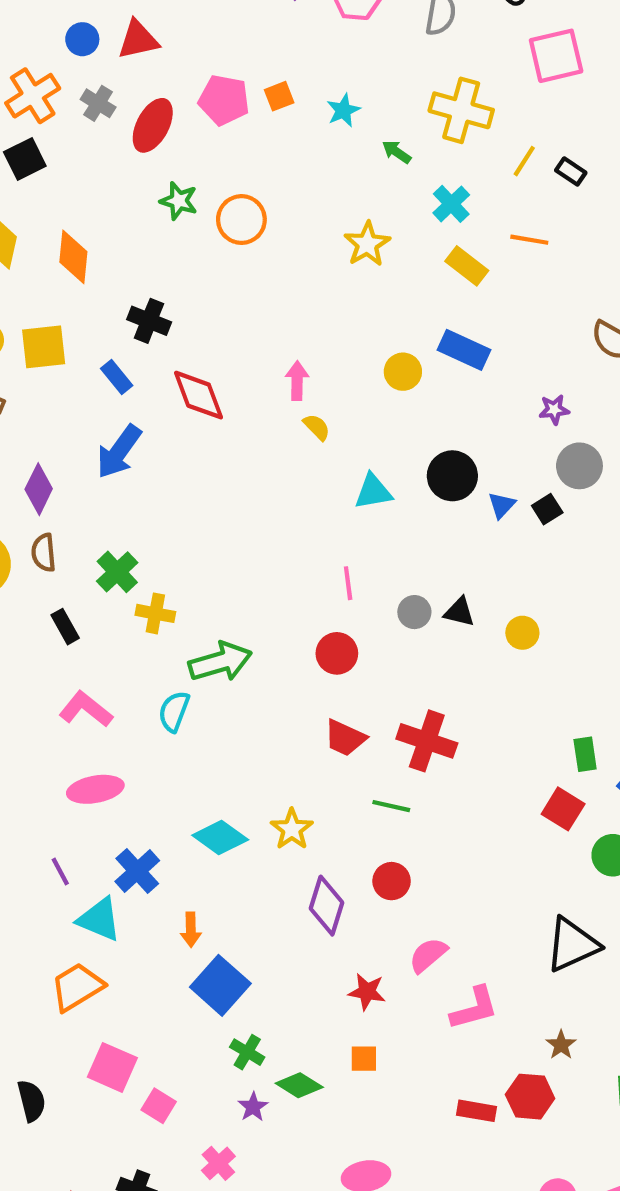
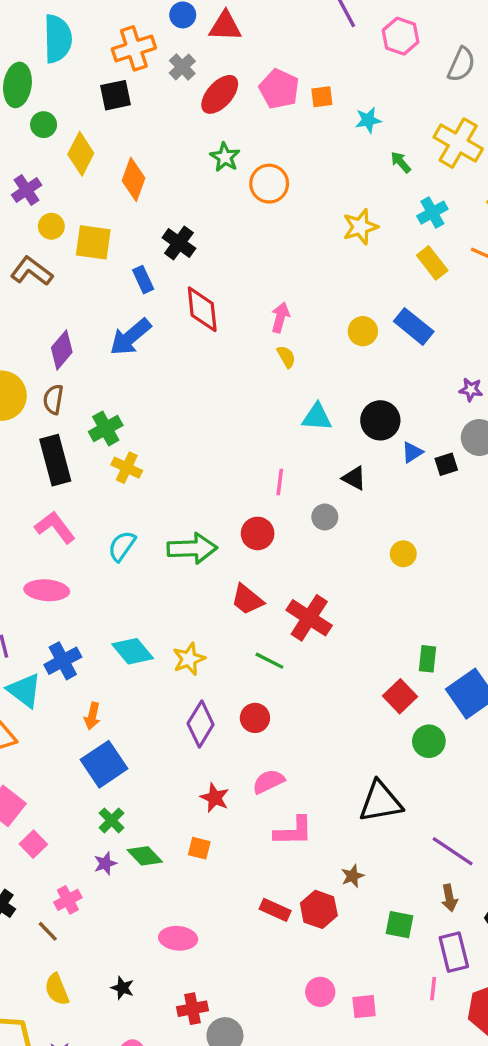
black triangle: (459, 612) -> (354, 478), moved
black rectangle: (65, 627) -> (55, 460), size x1.8
green arrow: (220, 662) -> (192, 548), moved

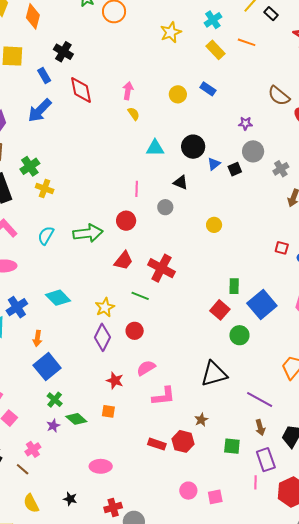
blue rectangle: (414, 326) -> (208, 89), size x0.7
red trapezoid: (247, 600) -> (124, 261), turned -85
yellow star: (189, 659) -> (105, 307), moved

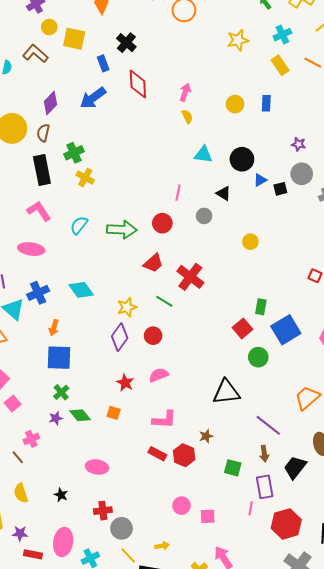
blue rectangle: (208, 89) -> (266, 103), turned 49
blue square: (47, 367) -> (59, 358), turned 32
pink L-shape: (164, 396) -> (164, 420), moved

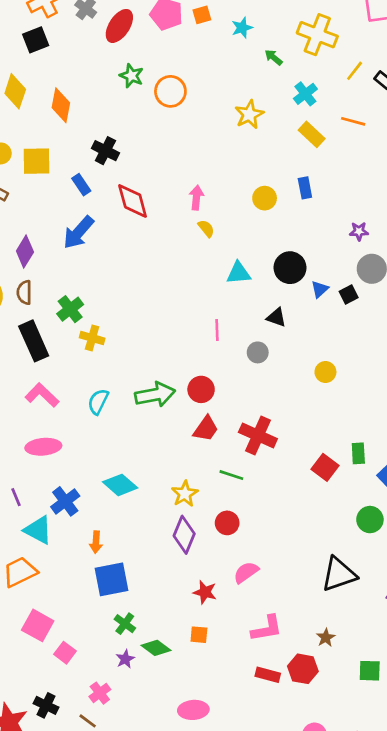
red circle: (162, 223) -> (201, 389), moved
red square: (243, 328) -> (325, 467), moved

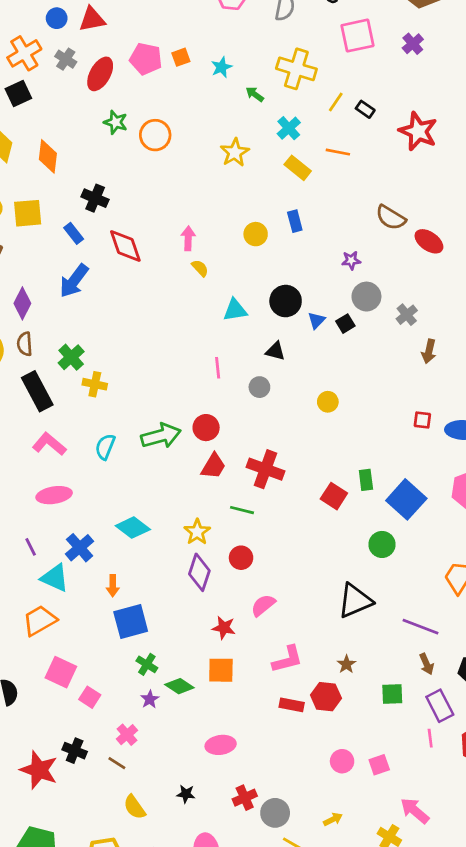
orange square: (199, 635) -> (221, 670), size x1.5

